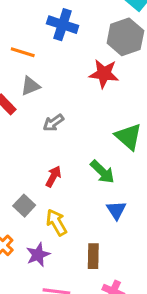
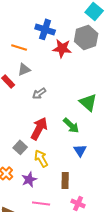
red star: (104, 74) -> (62, 48), moved
red arrow: (53, 176) -> (39, 128), size x1.6

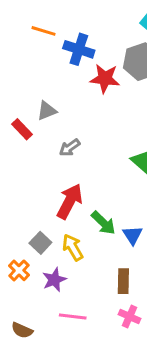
orange line: (19, 47) -> (44, 31), moved
green arrow: (71, 125) -> (103, 223), moved
gray square: (20, 147) -> (40, 243), moved
brown rectangle: (65, 180) -> (123, 281), moved

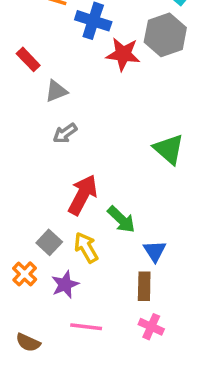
red rectangle: (22, 129) -> (28, 59), moved
gray arrow: (70, 148) -> (65, 133), moved
blue triangle: (133, 235) -> (155, 251), moved

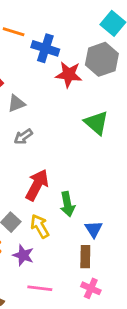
green triangle: (169, 149) -> (96, 123), moved
green arrow: (121, 219) -> (67, 204), turned 35
purple star: (65, 285) -> (23, 255), turned -30

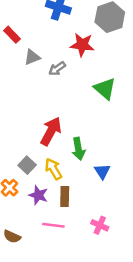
red star: (69, 74) -> (82, 45), moved
green triangle: (96, 123) -> (105, 89), moved
gray arrow: (23, 137) -> (57, 69), moved
brown rectangle: (85, 257) -> (65, 196), moved

